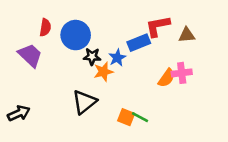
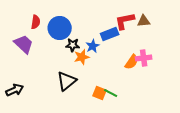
brown triangle: (187, 35) -> (144, 21), moved

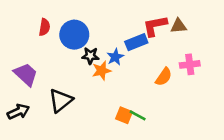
purple trapezoid: (24, 44) -> (26, 74), moved
pink cross: (144, 58) -> (190, 64), moved
black triangle: (67, 81) -> (61, 100), moved

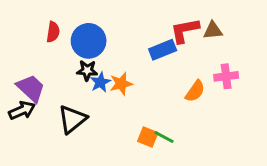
black star: (90, 56) -> (87, 70), moved
blue star: (115, 57) -> (100, 82), moved
black arrow: (18, 112) -> (22, 110), moved

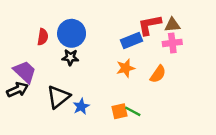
red semicircle: (53, 32) -> (43, 37), moved
pink cross: (226, 76) -> (172, 43), moved
blue star: (100, 82) -> (81, 107), moved
orange star: (121, 84) -> (126, 68), moved
orange square: (148, 137) -> (120, 111), turned -35

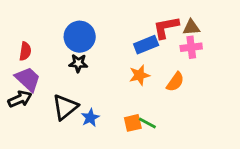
red semicircle: (43, 37) -> (25, 51), moved

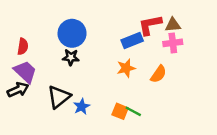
orange square: (133, 123) -> (120, 111), turned 35

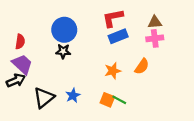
red L-shape: (150, 25) -> (113, 18), moved
orange star: (126, 68) -> (113, 71), moved
black triangle: (59, 97) -> (44, 98), moved

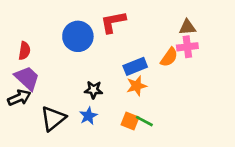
red L-shape: (113, 18) -> (113, 22), moved
blue rectangle: (118, 36) -> (135, 66), moved
black star: (63, 51) -> (94, 90), moved
orange semicircle: (142, 66) -> (169, 57), moved

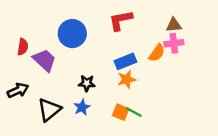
red L-shape: (113, 22) -> (121, 20), moved
purple trapezoid: (27, 78) -> (44, 60), moved

